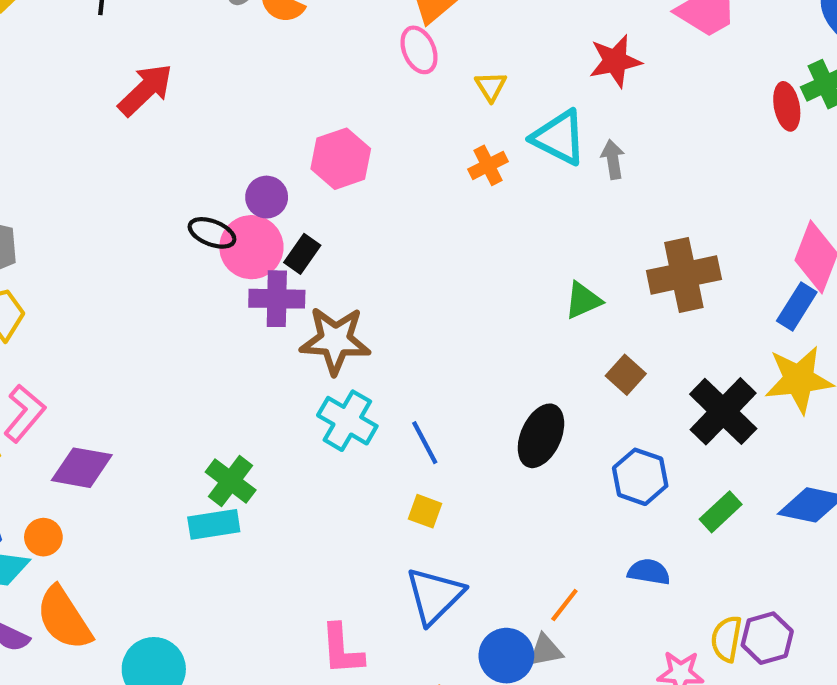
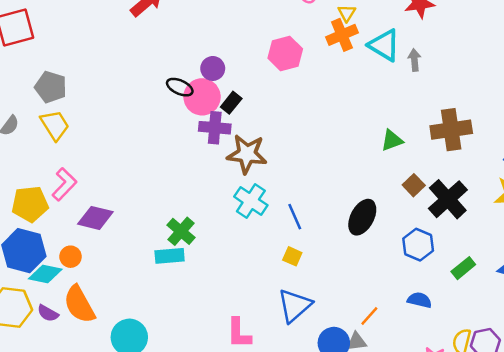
pink hexagon: (341, 159) -> (285, 54), moved
orange cross: (488, 165) -> (342, 35), moved, size x1.4
black cross: (723, 411) -> (448, 199), moved

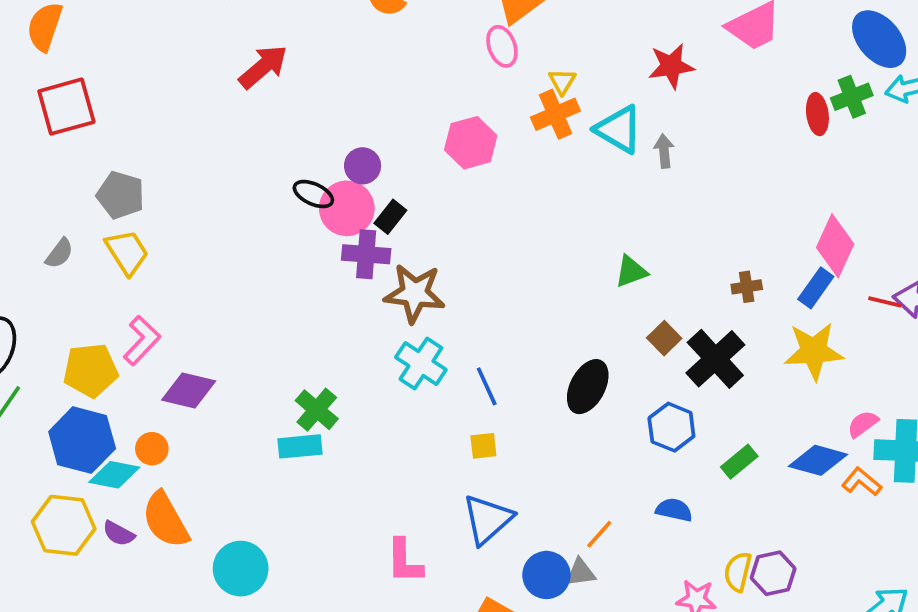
brown cross: (451, 130) -> (747, 287), moved, size x0.5
yellow square: (292, 256) -> (483, 446), turned -30

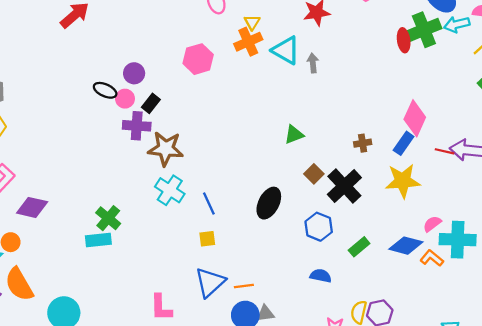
green cross: (852, 97) -> (424, 30), size x1.4
pink circle: (347, 208) -> (125, 99), size x0.6
orange line: (599, 534) -> (244, 286), moved, turned 42

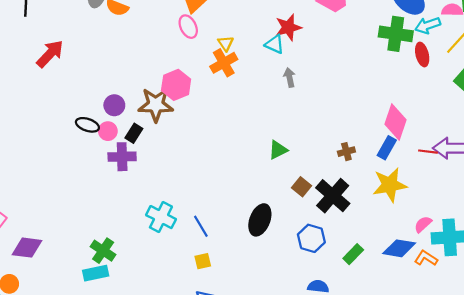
green cross: (424, 30) -> (396, 34), turned 36
red ellipse: (404, 40) -> (422, 54), moved
cyan triangle: (286, 50) -> (275, 44), moved, size x0.7
brown star: (166, 149) -> (156, 105), moved

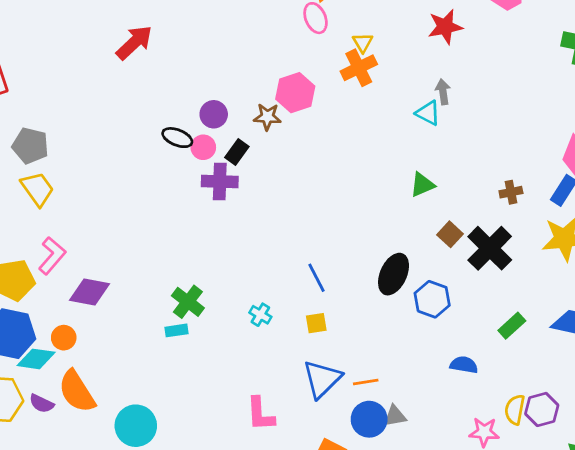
cyan triangle: (275, 44) -> (428, 113), moved
brown star: (156, 105) -> (267, 117), size x0.6
cyan cross: (161, 217) -> (260, 315), moved, size x0.6
blue hexagon: (311, 238) -> (432, 299), moved
cyan rectangle: (96, 273) -> (177, 330), size x0.7

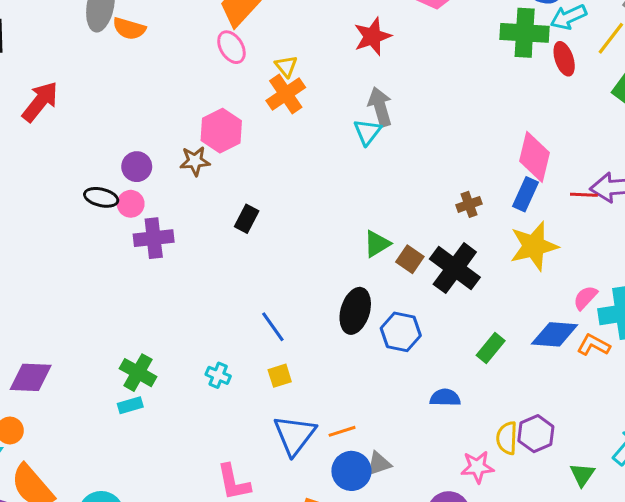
gray arrow: (443, 92) -> (380, 107), size x1.4
cyan triangle: (428, 113) -> (367, 132), turned 48
black rectangle: (237, 152) -> (247, 219), moved
green triangle: (422, 185) -> (377, 244), moved

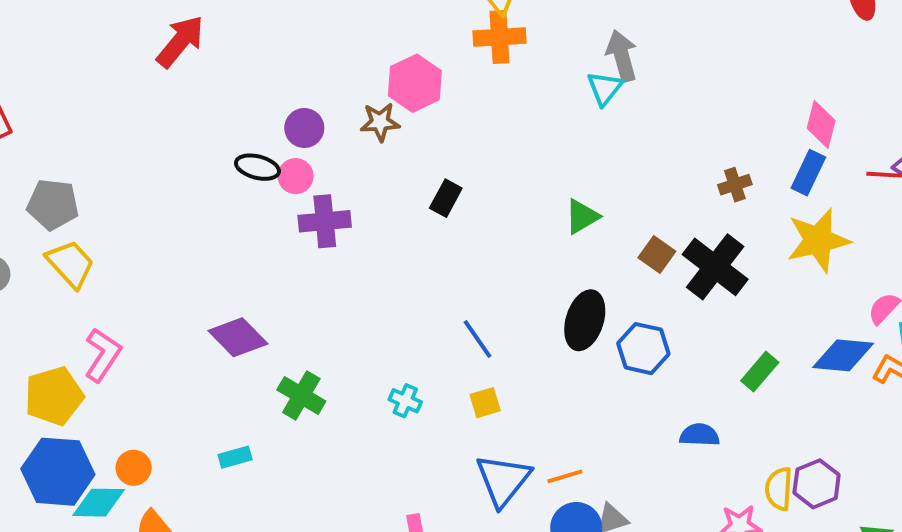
orange cross: (286, 94) -> (500, 37), turned 30
pink diamond: (535, 157) -> (821, 124), size x0.7
green triangle: (377, 244) -> (582, 217), moved
purple diamond: (31, 377) -> (238, 337), moved, turned 42
cyan rectangle: (130, 405) -> (235, 457), moved

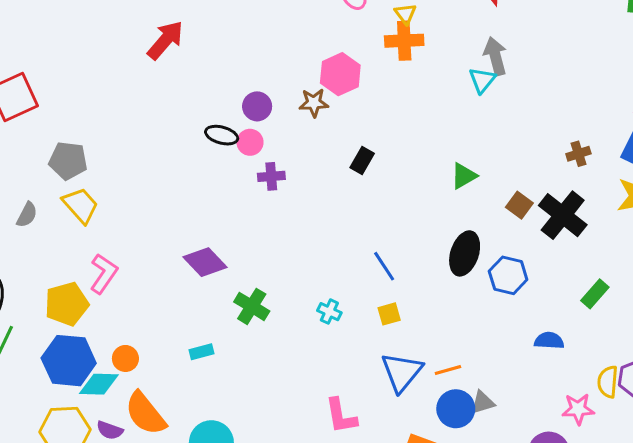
purple cross: (325, 221) -> (271, 176), size x0.7

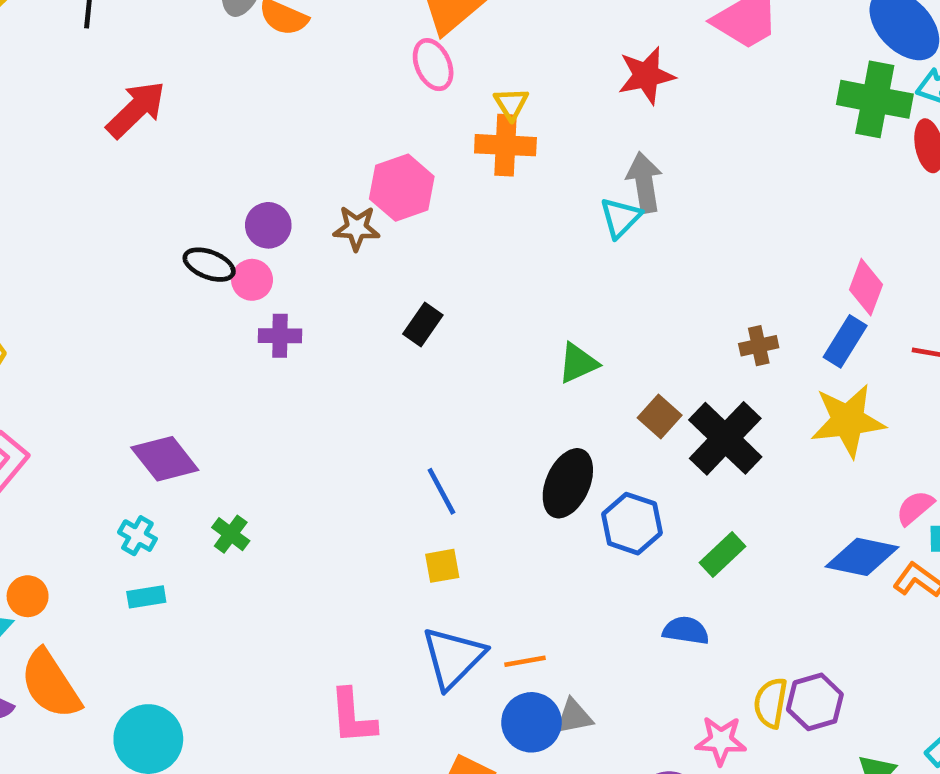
green rectangle: (595, 294) -> (723, 554), moved
green cross: (252, 306) -> (231, 534), size x0.7
cyan cross: (329, 312) -> (137, 536), moved

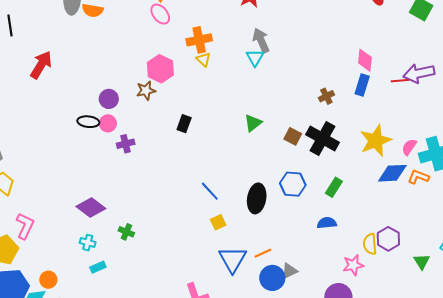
yellow triangle: (511, 104) -> (203, 59), moved
yellow star: (848, 421) -> (376, 141), moved
black ellipse: (568, 483) -> (257, 198), moved

